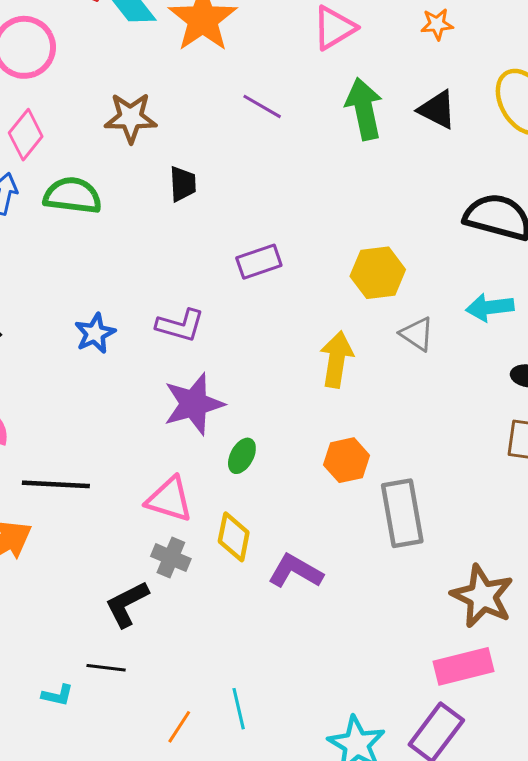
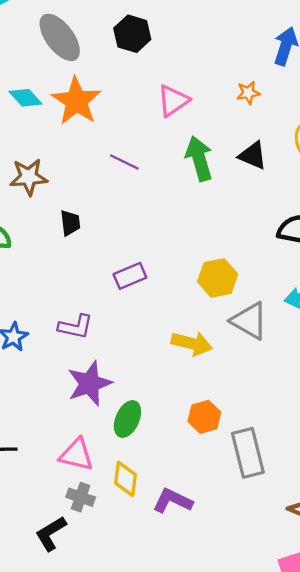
gray triangle: (417, 334) -> (249, 321), size x1.5
yellow arrow: (337, 359) -> (192, 344), turned 99
green ellipse: (242, 456) -> (127, 419), size x1.4

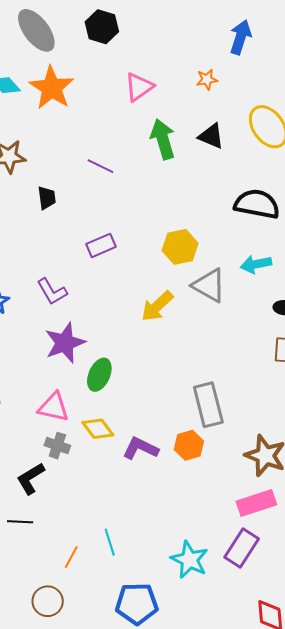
purple line: (124, 162) -> (100, 166), moved
purple L-shape: (76, 327) -> (52, 292), turned 48
yellow arrow: (192, 344) -> (157, 306), turned 123
orange hexagon: (204, 417) -> (189, 445), moved
yellow diamond: (126, 479) -> (98, 429), turned -44

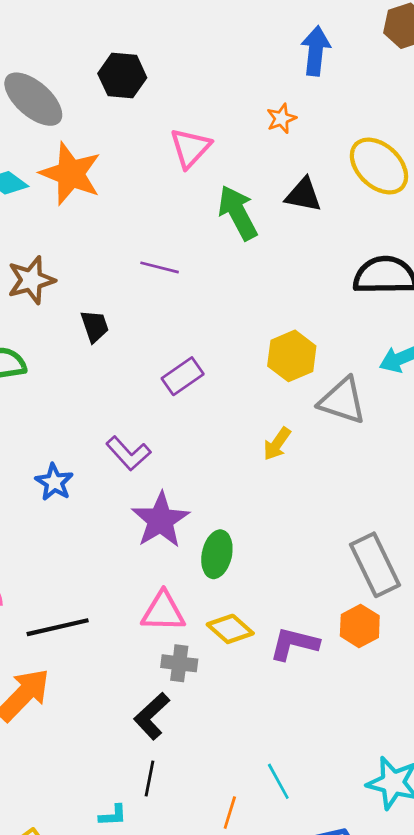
yellow arrow: (157, 306) -> (277, 444), size x0.7
black line: (20, 522) -> (149, 779), turned -70

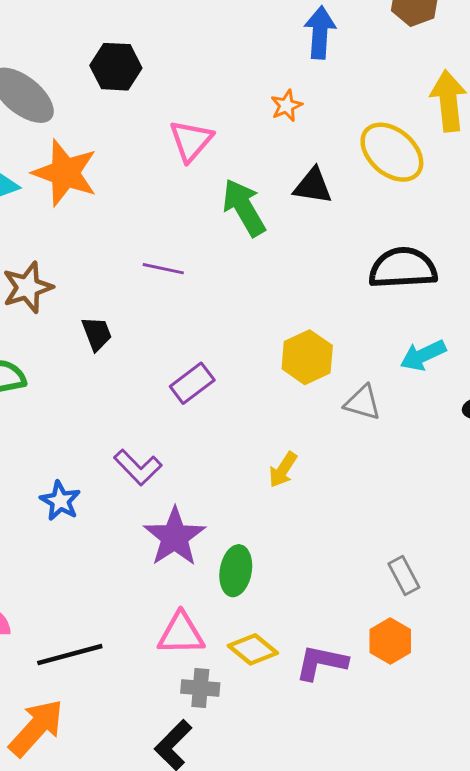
gray triangle: (342, 401) -> (363, 403), size x0.7
yellow arrow: (277, 444) -> (283, 470), moved
gray rectangle: (375, 565) -> (404, 575), size x0.6

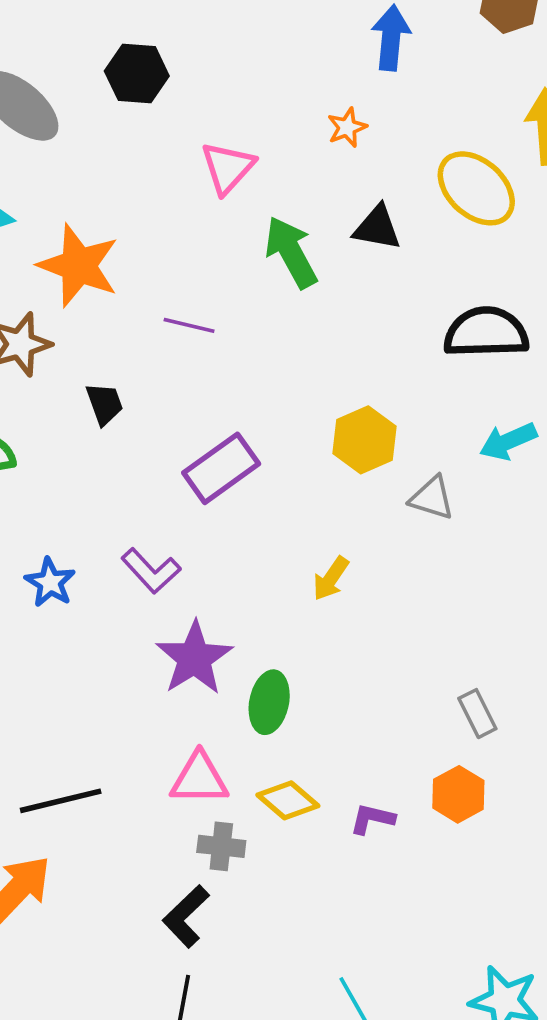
orange star: (65, 173) -> (79, 266), moved
purple rectangle: (192, 383) -> (221, 468), size x1.4
blue star: (60, 501) -> (50, 582), moved
purple L-shape: (321, 663) -> (372, 819), size x0.7

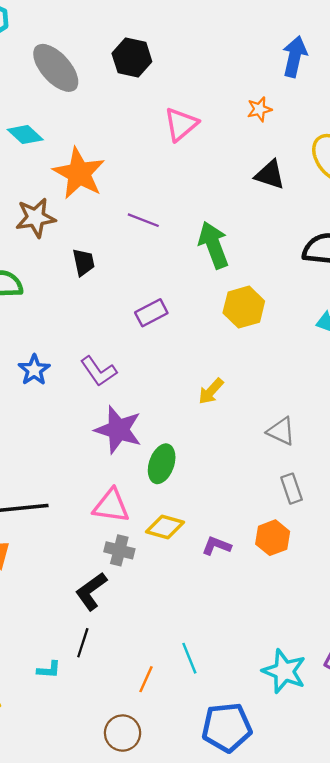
green arrow: (291, 252) -> (214, 245), moved
purple rectangle: (221, 468) -> (151, 313), size x0.7
gray triangle: (432, 498) -> (281, 431), moved
purple star: (194, 658) -> (118, 430), turned -30
yellow diamond: (288, 800) -> (165, 527), turned -33

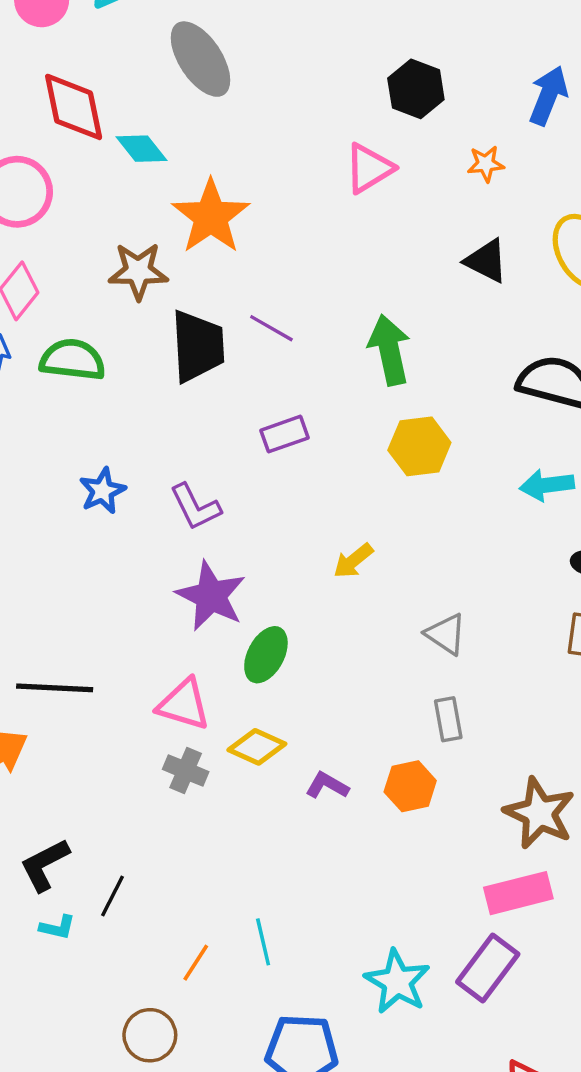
black hexagon: (132, 57) -> (416, 89), moved
purple line: (143, 220) -> (271, 328), moved
black trapezoid: (84, 262) -> (198, 346), size x1.8
black L-shape: (91, 591) -> (45, 865), moved

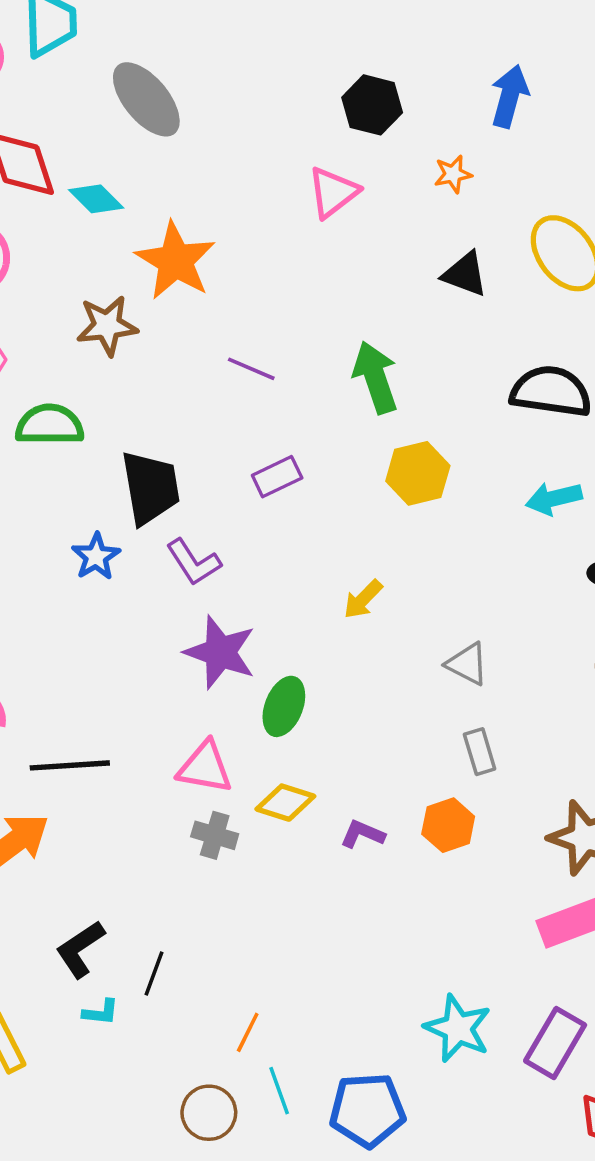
black trapezoid: (198, 346) -> (150, 488), moved
cyan line: (263, 942) -> (279, 1091), moved
purple rectangle: (488, 968) -> (555, 1043), moved

